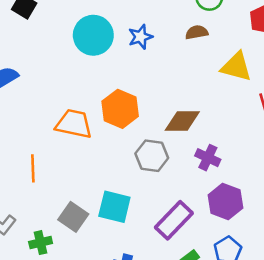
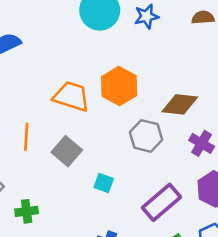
cyan square: (114, 207) -> (104, 183), size x0.6
gray square: (73, 217) -> (67, 151), moved

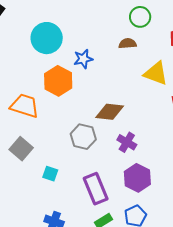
blue star: (146, 16) -> (83, 59), moved
orange hexagon: (119, 86) -> (58, 81), moved
purple rectangle: (162, 202) -> (96, 189), turned -72

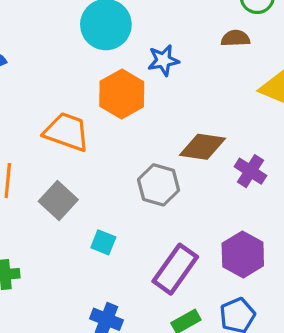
purple cross: (127, 142) -> (250, 171), moved
purple rectangle: (96, 189) -> (175, 269), turned 56

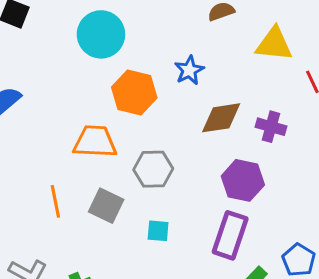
blue star: (163, 60) -> (189, 70), moved
gray hexagon: (159, 185) -> (153, 169), moved
purple hexagon: (243, 254) -> (243, 180), moved

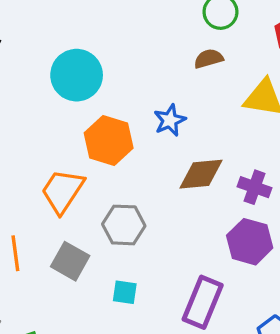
orange trapezoid: (95, 142) -> (62, 191), turned -63
purple hexagon: (243, 180) -> (250, 242), moved

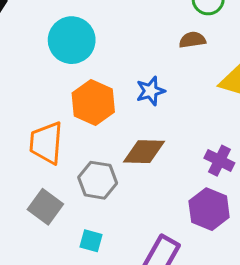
brown diamond: (201, 174) -> (144, 152), moved
orange trapezoid: (62, 191) -> (46, 143), turned -36

